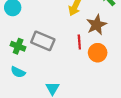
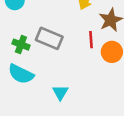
cyan semicircle: (18, 72) -> (21, 74), size x1.5

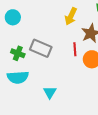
cyan semicircle: (21, 74) -> (18, 77), turned -30

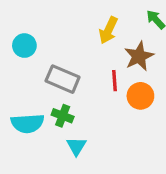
cyan circle: (13, 17) -> (24, 46), moved
green cross: (18, 53) -> (63, 116), moved

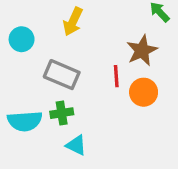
yellow arrow: (108, 30) -> (73, 22), moved
green cross: (63, 116) -> (62, 113), turned -30
cyan triangle: (76, 146) -> (76, 145), turned -35

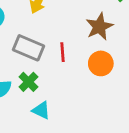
red line: (116, 76) -> (63, 52), moved
green cross: (62, 113) -> (28, 82), turned -36

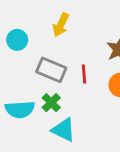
cyan triangle: (41, 110) -> (64, 130), size x1.4

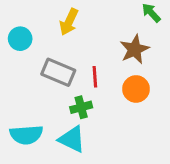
green cross: (51, 103) -> (81, 107), moved, turned 30
cyan semicircle: (20, 109) -> (26, 135), moved

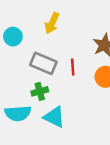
green cross: (81, 107) -> (40, 91), moved

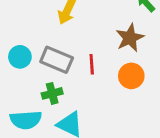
cyan circle: (13, 37) -> (20, 57), moved

